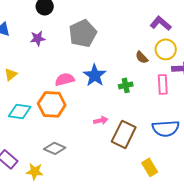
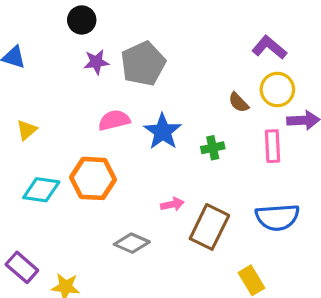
purple star: (38, 38) -> (96, 62), moved
pink semicircle: (65, 79) -> (114, 120), moved
gray diamond: (55, 148) -> (132, 243), moved

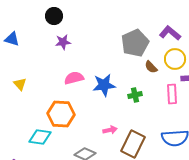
gray pentagon: (143, 64) -> (135, 43), moved
yellow triangle: (27, 130) -> (20, 84), turned -32
blue star: (163, 132) -> (104, 85), turned 30
cyan diamond: (41, 190) -> (40, 137), moved

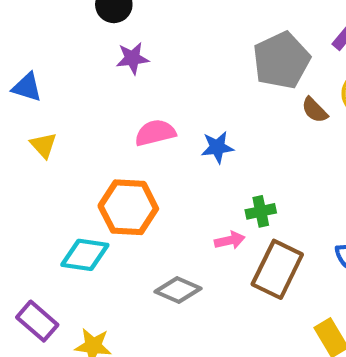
blue triangle: (12, 39) -> (27, 87), moved
blue star: (104, 85) -> (217, 147), size x0.7
green cross: (135, 95) -> (261, 211), moved

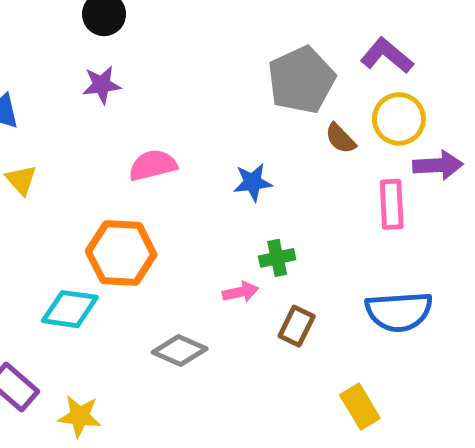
purple star: (132, 58) -> (102, 85), moved
blue star: (217, 147) -> (253, 182), moved
brown rectangle: (277, 269) -> (297, 326), size x0.6

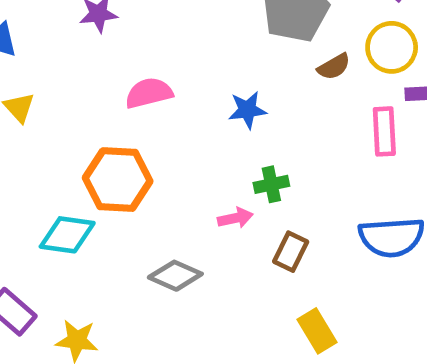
brown semicircle: (340, 138) -> (334, 67), turned -76
yellow rectangle: (360, 407) -> (317, 331), moved

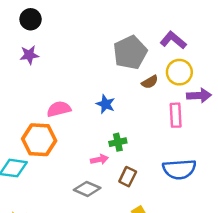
pink semicircle: (149, 93) -> (59, 109), moved
blue star: (247, 110) -> (106, 104), turned 30
gray diamond: (175, 276) -> (87, 189), moved

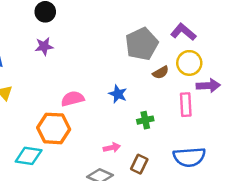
green cross: (118, 142) -> (145, 120), moved

